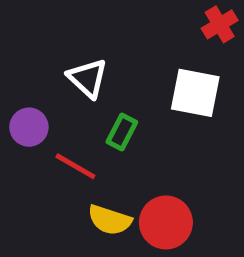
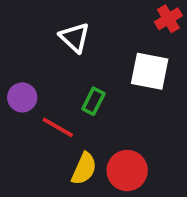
white triangle: (88, 78) -> (75, 37), moved
yellow semicircle: (110, 220) -> (84, 169), turned -84

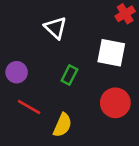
red line: (58, 127) -> (29, 107), moved
red circle: (127, 171) -> (115, 103), moved

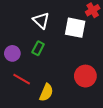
white square: (111, 53) -> (75, 28), moved
green rectangle: (69, 75) -> (38, 48), moved

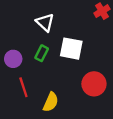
white square: (75, 28) -> (71, 49), moved
red line: (22, 79) -> (23, 87), turned 42

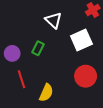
white triangle: (45, 22) -> (54, 20), moved
white square: (71, 49) -> (81, 40), moved, turned -35

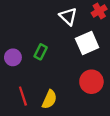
white triangle: (54, 20) -> (68, 16), moved
red line: (21, 79) -> (23, 96), moved

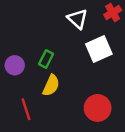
red circle: (91, 82) -> (98, 108), moved
yellow semicircle: (49, 99) -> (51, 85), moved

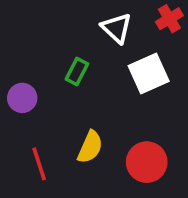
green rectangle: (46, 59) -> (77, 72), moved
yellow semicircle: (51, 85) -> (90, 147), moved

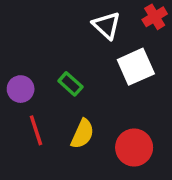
green rectangle: (77, 72) -> (70, 84), moved, turned -75
red line: (39, 164) -> (36, 130), moved

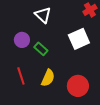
white triangle: (107, 25) -> (43, 15), moved
purple circle: (21, 89) -> (22, 40), moved

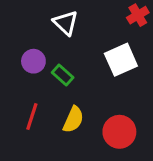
red line: (21, 76) -> (32, 116), turned 36

